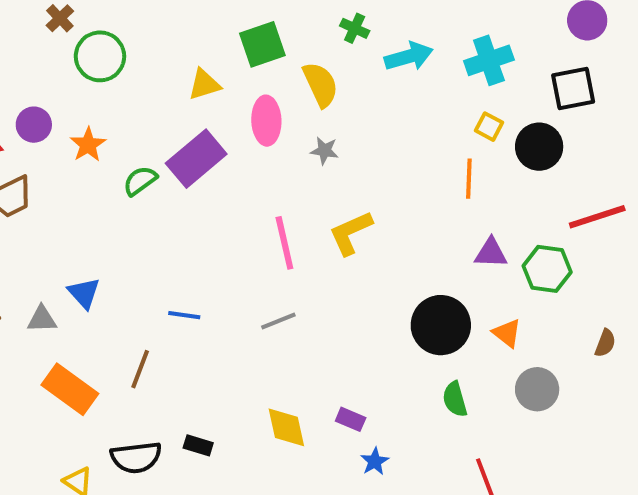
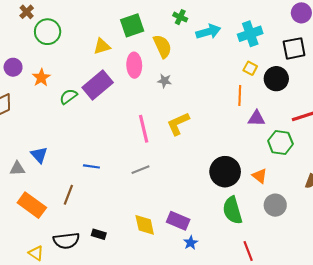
purple triangle: (491, 253) -> (256, 118), moved
green semicircle: (455, 399) -> (232, 210), size x1.5
purple rectangle: (351, 419) -> (178, 221), size x1.5

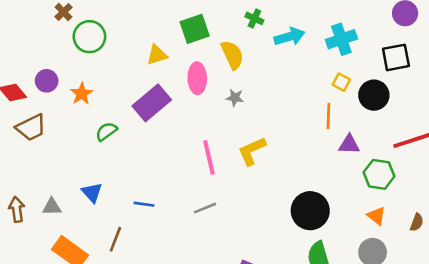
green semicircle: (68, 96) -> (106, 131), moved
blue triangle: (39, 155) -> (92, 192), moved
orange triangle: (260, 176) -> (376, 216), moved

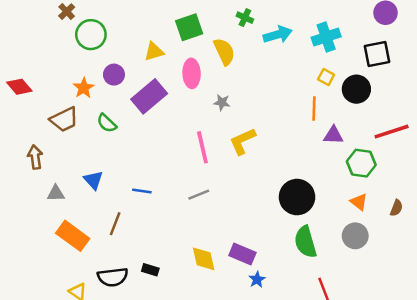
purple circle: (47, 81) -> (114, 75), moved
gray star: (235, 98) -> (222, 102), moved
brown trapezoid: (31, 128) -> (64, 119), moved
green semicircle: (106, 131) -> (107, 123), turned -100
brown arrow: (17, 209) -> (35, 157), moved

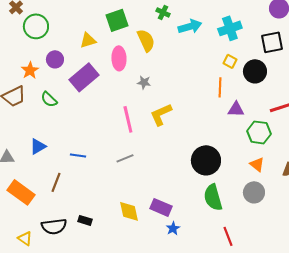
blue triangle: (93, 180) -> (38, 146), turned 42

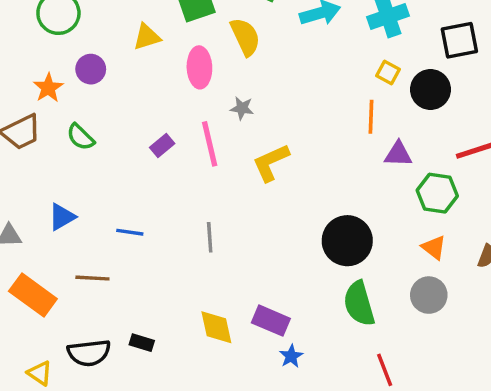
purple rectangle: (84, 77) -> (162, 146), moved, size x0.5
pink line: (128, 119) -> (210, 144), moved
gray line: (125, 158) -> (210, 237), turned -72
brown line: (56, 182) -> (92, 278), turned 72

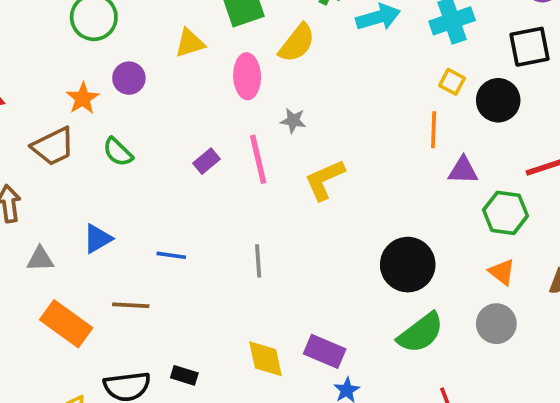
yellow semicircle: (245, 37) -> (297, 43), turned 63
green semicircle: (359, 304) -> (421, 333), turned -111

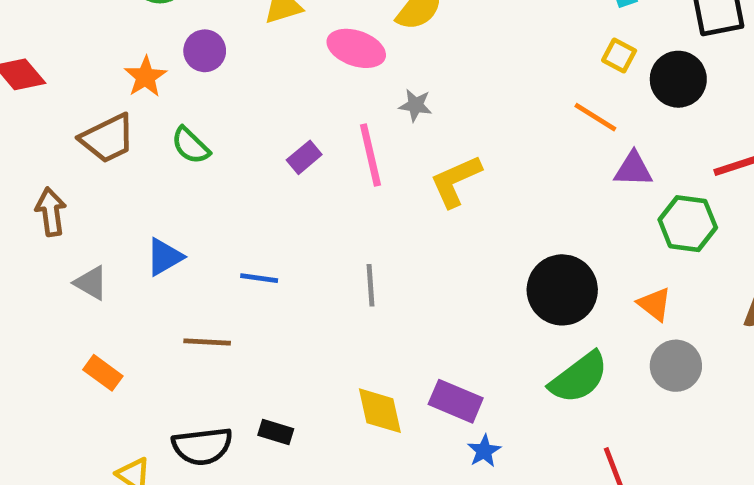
pink ellipse: (247, 76) -> (356, 48), turned -69
orange line: (434, 130) -> (595, 117), turned -60
gray triangle: (40, 259) -> (91, 283), turned 32
orange triangle: (502, 272) -> (655, 304), moved
orange rectangle: (66, 324) -> (103, 373), moved, size x0.6

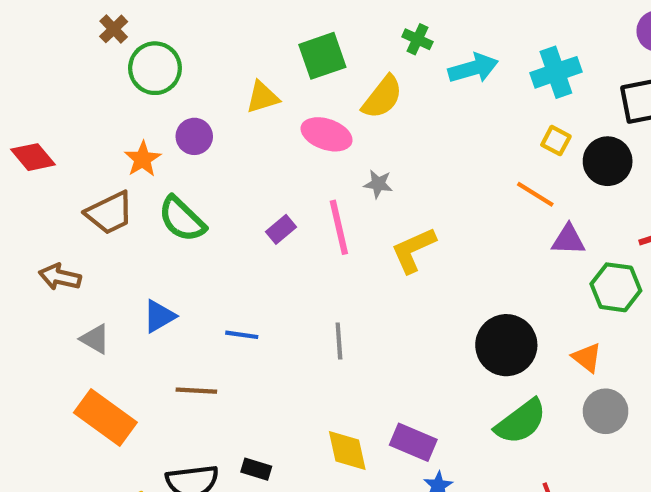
green semicircle: (190, 145) -> (182, 219), size x1.4
brown arrow: (51, 212) -> (60, 277), turned -69
orange rectangle: (103, 373) -> (105, 417), size x1.8

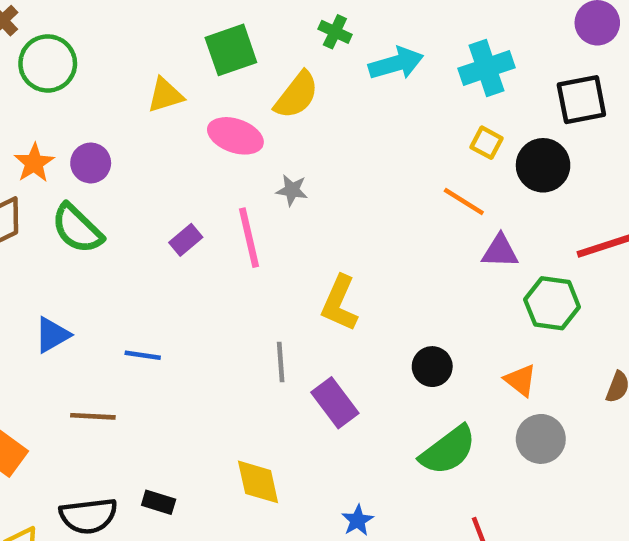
purple circle: (194, 136) -> (91, 163), moved
yellow L-shape: (413, 250) -> (339, 303), moved, turned -42
gray line: (339, 341) -> (281, 362), moved
black circle: (506, 345) -> (432, 367), size x0.6
purple rectangle: (413, 442) -> (335, 403), moved, turned 30

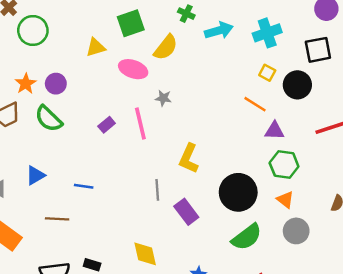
green hexagon: (552, 303) -> (284, 165), moved
black circle: (432, 367) -> (238, 192), size x1.8

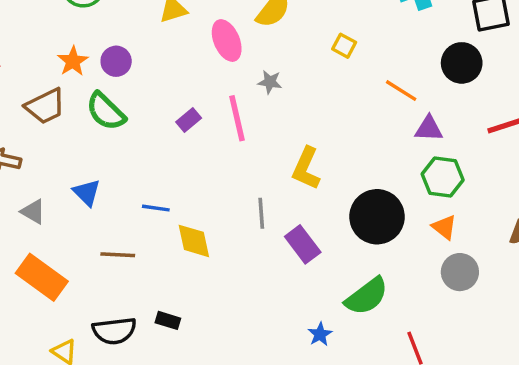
pink ellipse: (133, 69) -> (227, 41), turned 48
yellow square: (267, 73) -> (344, 46), moved
blue triangle: (35, 175) -> (87, 193), turned -45
green semicircle: (247, 237) -> (367, 296), moved
yellow diamond: (145, 254) -> (194, 241), moved

